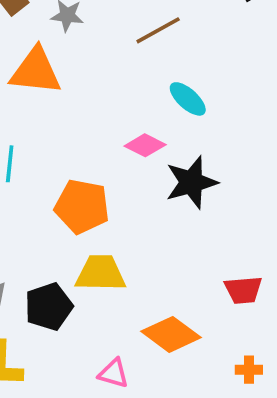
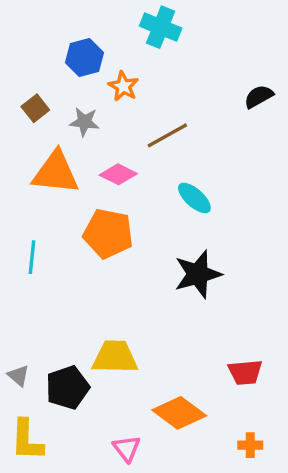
pink diamond: (145, 145) -> (118, 174), moved
orange pentagon: (82, 206) -> (108, 234), moved
pink triangle: (114, 373) -> (127, 448), turned 36

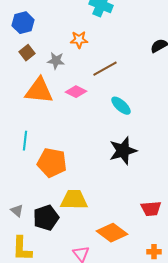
blue hexagon: (84, 58) -> (23, 23), moved
orange star: (123, 86) -> (79, 40), turned -30
orange pentagon: (108, 234) -> (52, 163), moved

